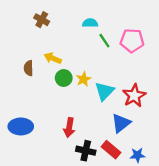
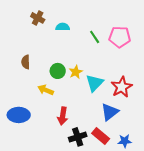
cyan semicircle: (90, 23) -> (63, 27), moved
yellow arrow: (53, 58) -> (46, 90), moved
black cross: (86, 151) -> (78, 137), turned -30

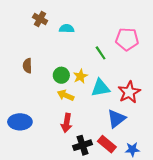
green line: (95, 37) -> (101, 53), moved
cyan triangle: (95, 83) -> (101, 88), turned 36
yellow arrow: (46, 90) -> (66, 95), moved

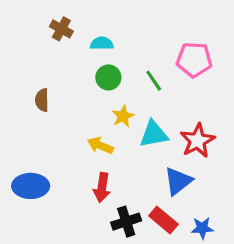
green circle: (61, 75) -> (108, 77), moved

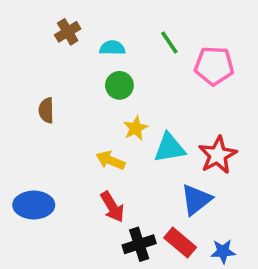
brown cross: (61, 29) -> (68, 32), turned 30
green line: (154, 81) -> (169, 43), moved
red arrow: (102, 188) -> (112, 207), turned -40

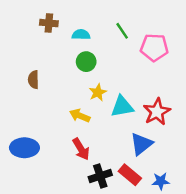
brown cross: (68, 32) -> (49, 23), turned 36

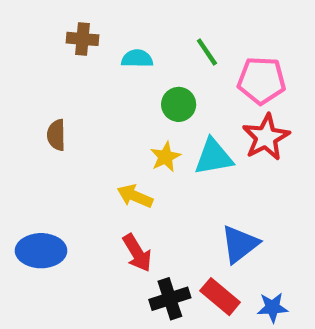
green circle: (86, 62) -> (179, 104), moved
cyan triangle: (122, 107) -> (214, 157), moved
red star: (157, 112) -> (266, 137), moved

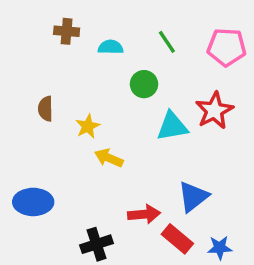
pink pentagon: (262, 80) -> (227, 47), moved
yellow star: (165, 157) -> (88, 126), moved
red arrow: (137, 253) -> (144, 214), moved, turned -64
black cross: (170, 299) -> (96, 244), moved

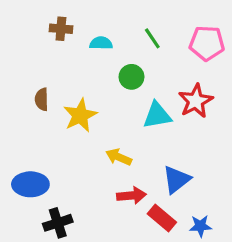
yellow star: (88, 126) -> (80, 115), size x1.5
yellow arrow: (109, 158) -> (119, 157), moved
black cross: (96, 244) -> (58, 223), moved

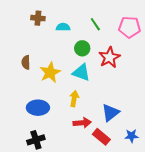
red star: (196, 101) -> (109, 57), moved
cyan triangle: (157, 115) -> (81, 72), moved, turned 30
yellow arrow: (119, 157) -> (74, 99), turned 77
blue ellipse: (30, 184) -> (38, 108), moved
blue star: (200, 226) -> (132, 136), moved

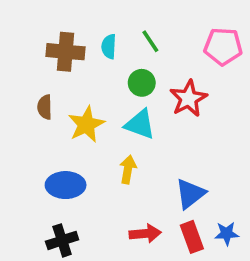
brown cross: (38, 18) -> (66, 52), moved, size x1.5
green line: (95, 24) -> (150, 41), moved
cyan semicircle: (63, 27) -> (109, 46), turned -88
red arrow: (82, 123) -> (145, 234), moved
red rectangle: (101, 137) -> (192, 237), moved, turned 30

